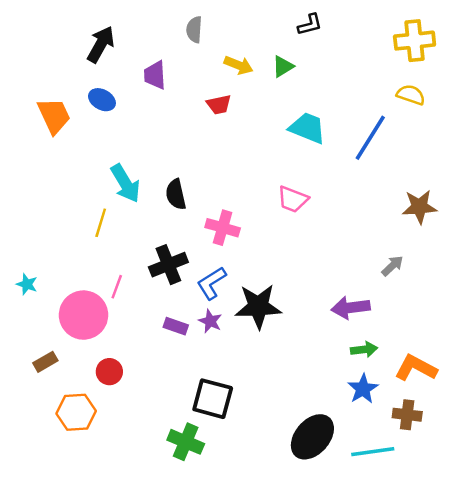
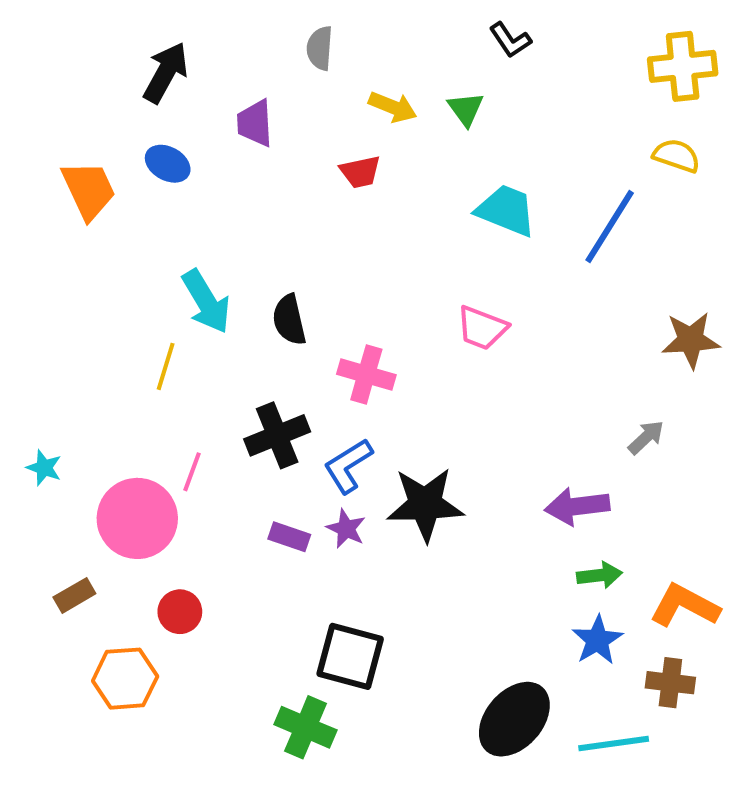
black L-shape: (310, 25) -> (510, 40), turned 70
green triangle: (283, 66) -> (466, 109), turned -35

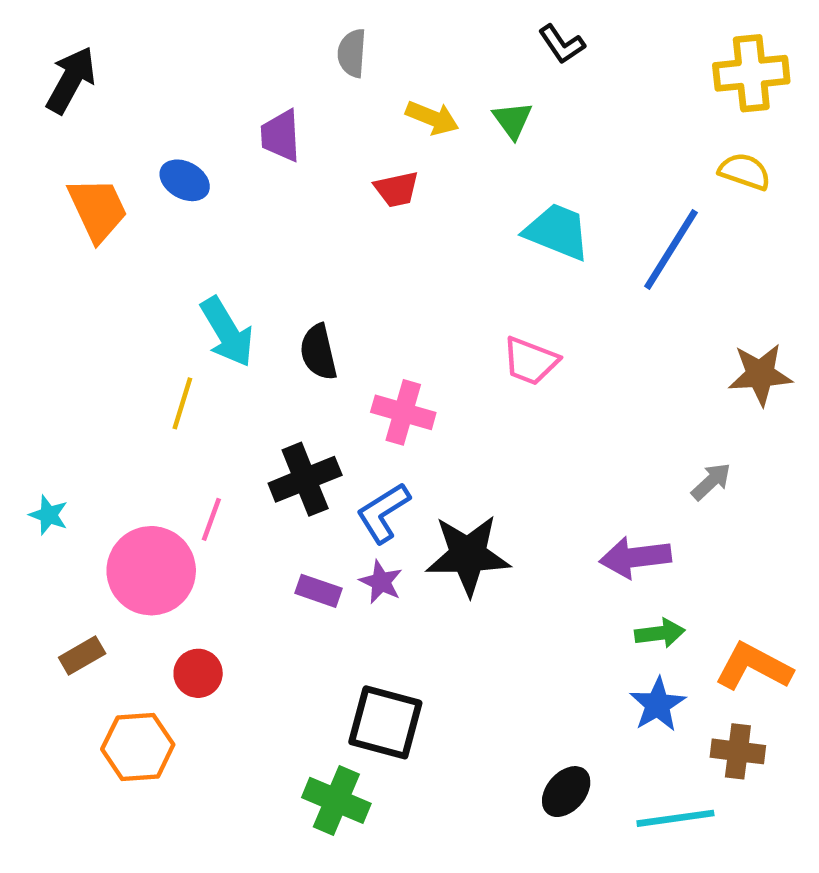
black arrow: (166, 72) -> (71, 80), moved
black ellipse: (514, 719) -> (566, 792), size x0.6

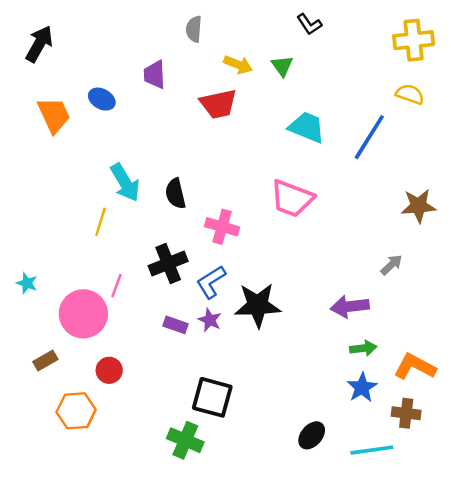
red trapezoid: (397, 189) -> (218, 104), size x1.5
pink trapezoid: (530, 361) -> (292, 198), size x1.4

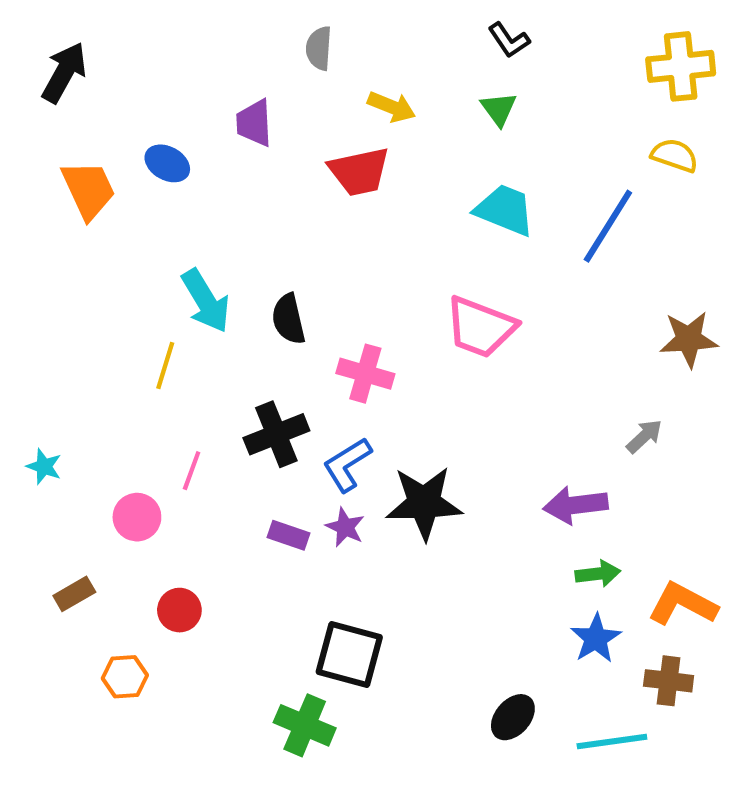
green triangle: (282, 66) -> (499, 109), moved
pink circle: (83, 314) -> (137, 517), size x0.6
orange hexagon: (76, 411) -> (125, 677), size x0.7

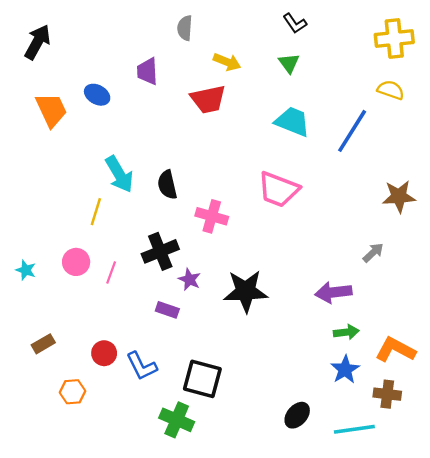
blue L-shape: (347, 465) -> (142, 366), moved, turned -84
pink circle: (137, 517) -> (76, 262), moved
purple star: (345, 527) -> (190, 279), moved

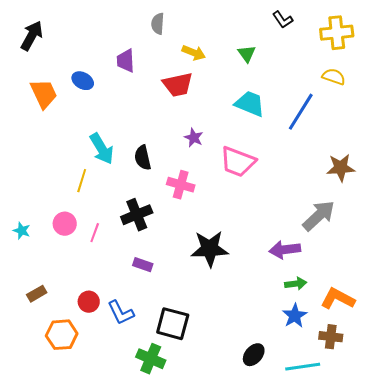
black L-shape: (295, 23) -> (283, 20), moved
gray arrow: (373, 253) -> (319, 216), size x1.8
purple star: (190, 279) -> (194, 138), moved
orange hexagon: (73, 392) -> (62, 335), size x1.4

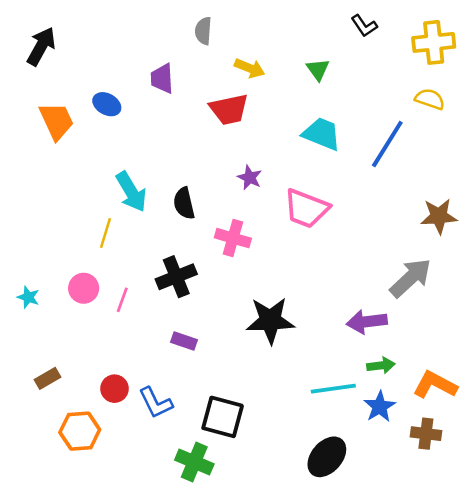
black ellipse: (254, 355) -> (327, 457), size x1.4
cyan line: (303, 367) -> (333, 389), moved

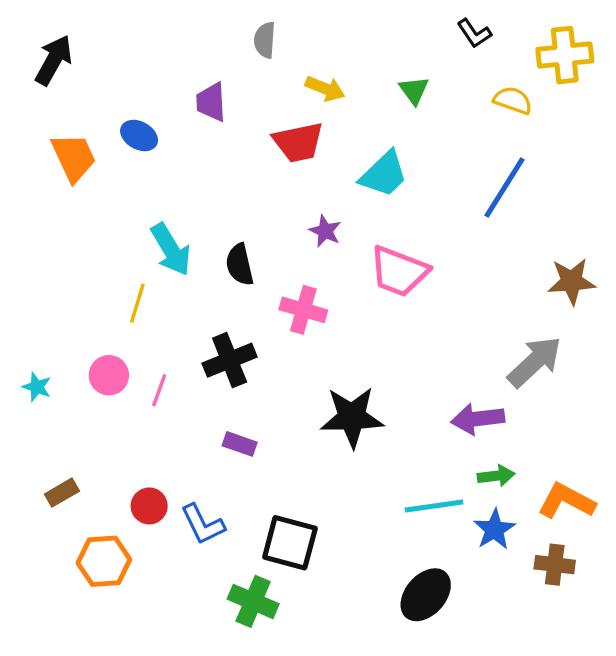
yellow semicircle: (430, 99) -> (513, 100), moved
cyan trapezoid: (322, 134) -> (384, 174), moved, turned 114

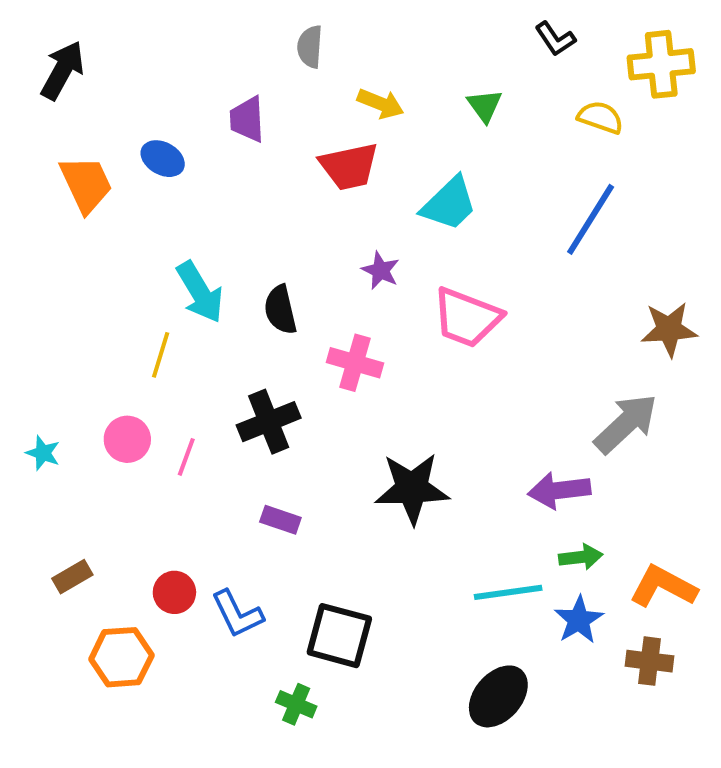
green cross: (253, 601) -> (296, 704), size x0.7

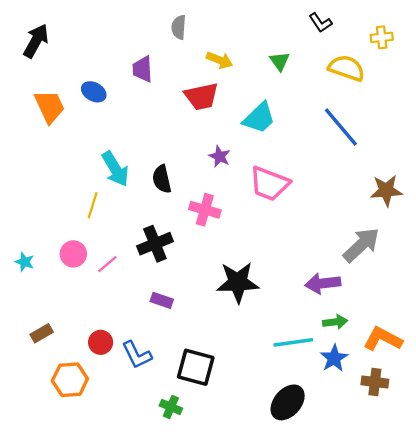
yellow cross: (661, 64) -> (382, 37), size x0.6
yellow semicircle: (600, 117) -> (347, 68), size x1.4
blue line: (591, 219) -> (341, 127), turned -72
pink line: (186, 457) -> (107, 264), turned 30

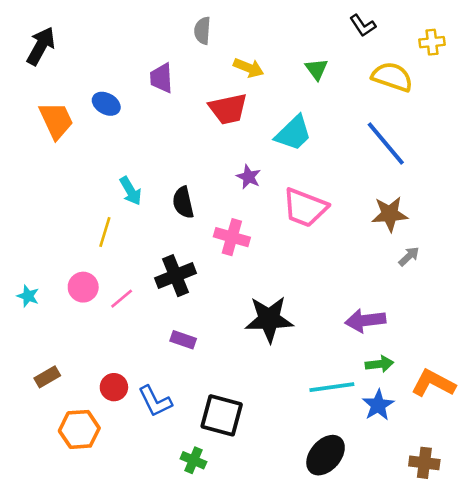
cyan arrow: (115, 169) -> (131, 191), size x0.7
brown star: (386, 190) -> (390, 214), moved
gray arrow: (361, 245) -> (409, 256), moved, size x0.5
brown cross: (375, 382) -> (424, 463), moved

